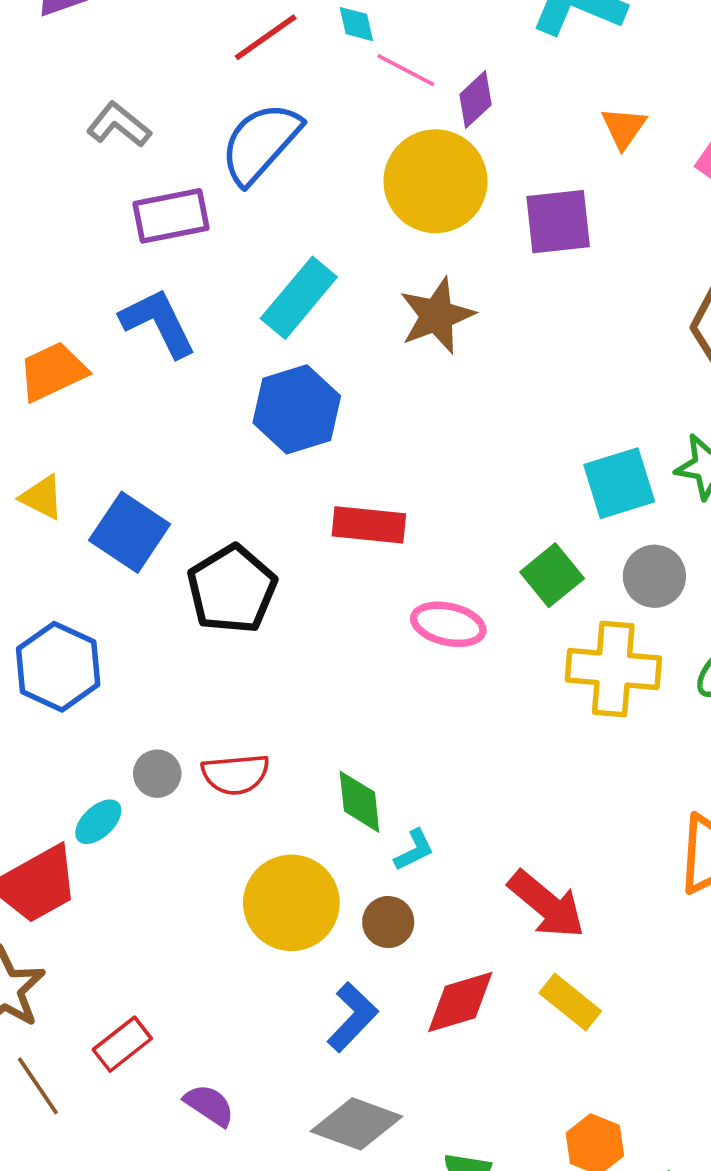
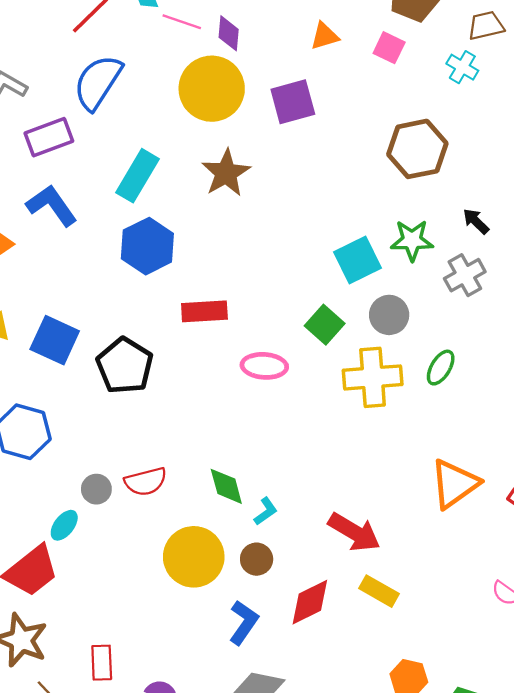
purple diamond: (475, 100) -> (229, 33), turned -33
orange triangle: (624, 128) -> (325, 36), turned 48
red rectangle: (122, 1044) -> (102, 663), turned -45

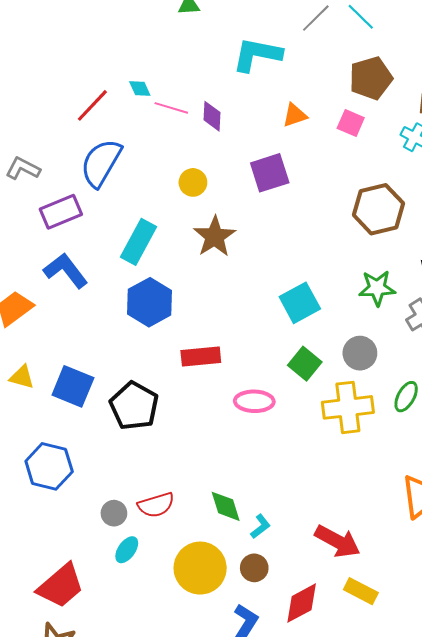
yellow circle: (212, 89) -> (193, 182), moved, size x0.5
cyan square: (358, 260) -> (300, 303), moved
cyan ellipse: (64, 525) -> (127, 550), moved

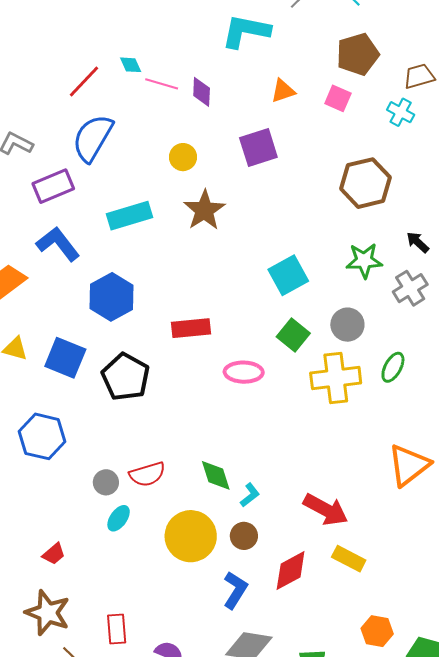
cyan rectangle: (138, 242) -> (130, 216), turned 45
blue hexagon: (149, 302) -> (112, 297), moved
red trapezoid: (61, 586) -> (54, 554), size x0.5

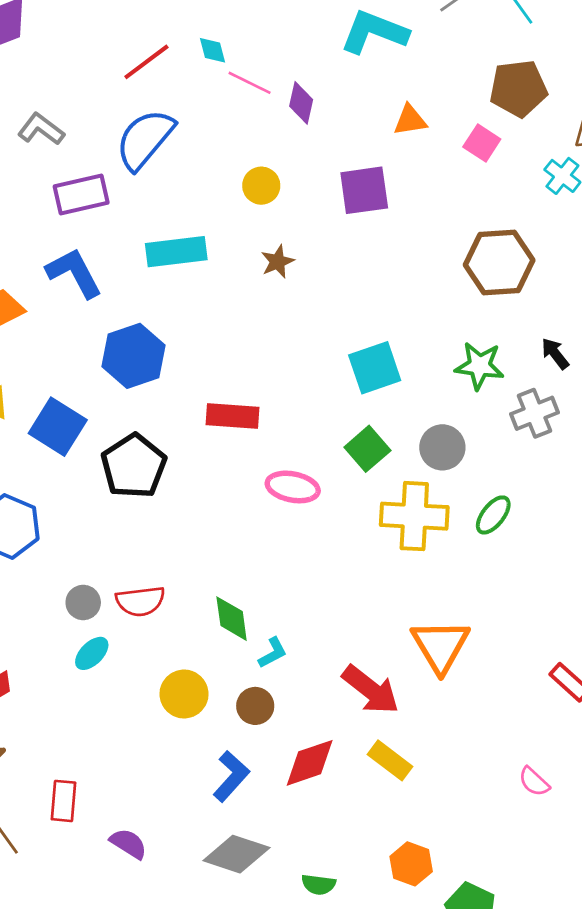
brown star: (204, 210) -> (278, 262), size x0.6
orange triangle: (409, 465) -> (440, 646), moved, turned -33
yellow circle: (191, 536) -> (184, 694), size x0.7

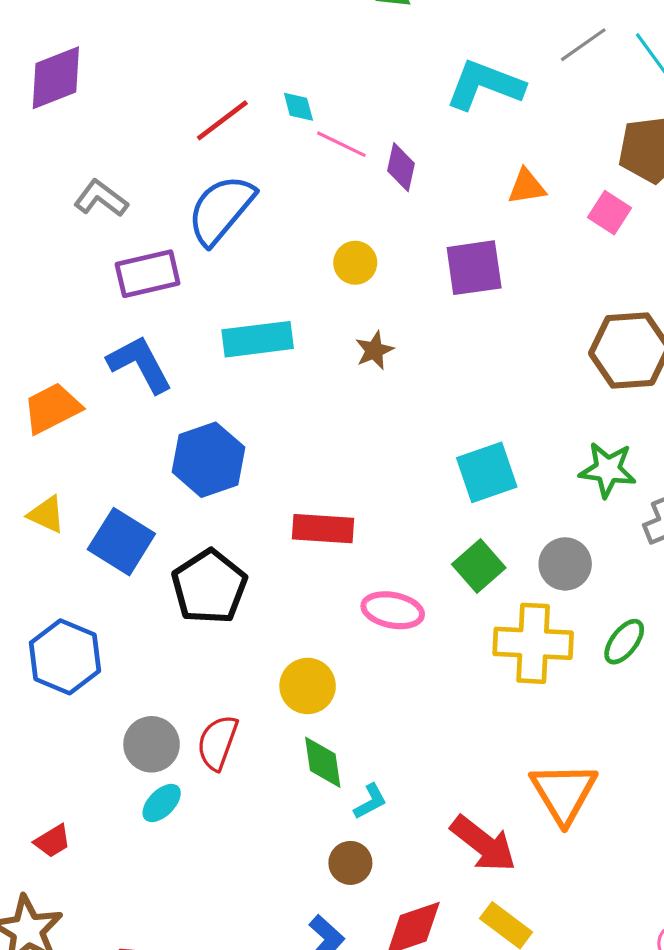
red semicircle: (140, 601) -> (217, 743), turned 117
gray circle: (83, 602) -> (152, 744), size x1.4
yellow circle: (184, 694) -> (308, 686), moved

